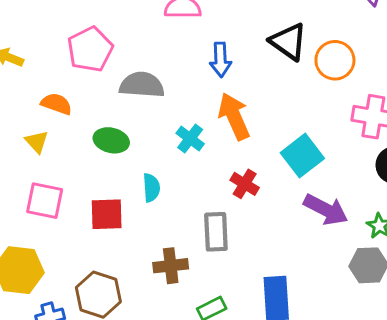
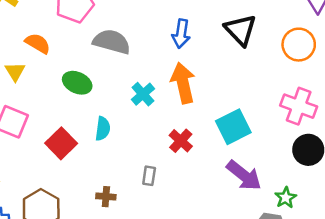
orange circle: (335, 60) -> (299, 45), moved
red square: (107, 214) -> (61, 143), turned 36
gray rectangle: (216, 232) -> (149, 176), size x0.6
brown cross: (171, 266) -> (106, 197), size x0.7

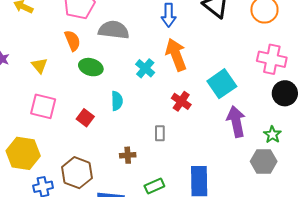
orange semicircle: (38, 43) -> (72, 41), moved, turned 45
red square: (61, 143) -> (85, 118), size x0.7
purple arrow: (244, 175) -> (236, 122), turned -132

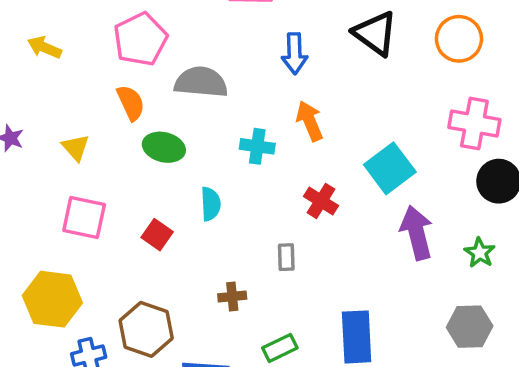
orange arrow: (176, 55) -> (310, 121), size x0.7
cyan cross: (145, 68) -> (257, 146), turned -30
gray hexagon: (264, 161) -> (470, 327), moved

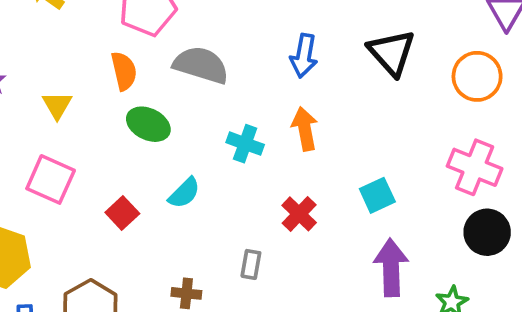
cyan square: (390, 168) -> (377, 195), size x0.7
cyan semicircle: (211, 204) -> (184, 193), turned 36

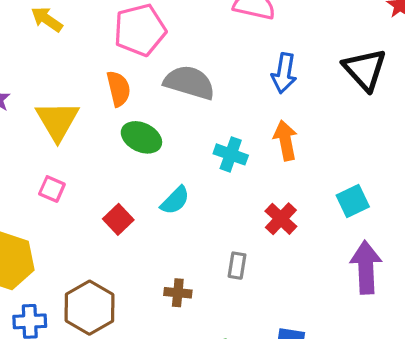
yellow triangle: (57, 105) -> (57, 121), size x1.6
pink square: (51, 179) -> (52, 189), size x0.6

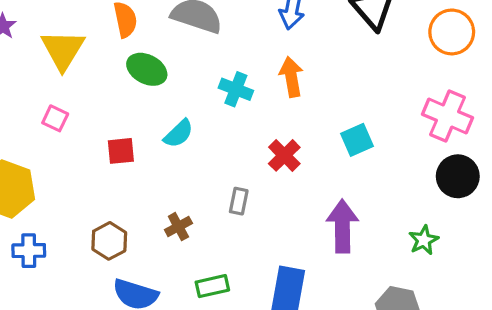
red square: (118, 219) -> (121, 151), turned 36
purple arrow: (366, 267) -> (342, 226), moved
brown cross: (178, 293) -> (178, 227), turned -36
brown hexagon: (90, 308) -> (109, 241), moved, size x0.7

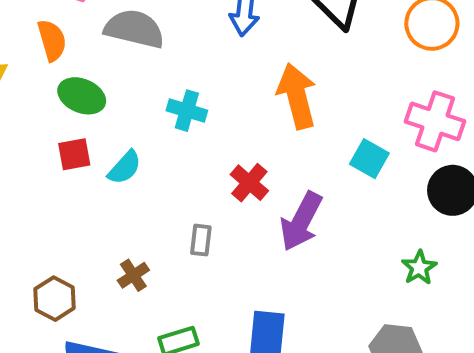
orange arrow: (291, 77) -> (297, 96), moved, size x1.4
cyan square: (357, 140) -> (369, 159), moved, turned -32
red square: (121, 151) -> (74, 154), moved
purple arrow: (342, 226) -> (301, 221), moved, turned -147

